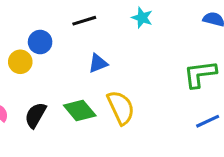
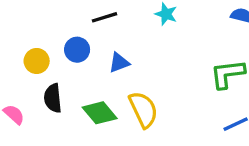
blue circle: (40, 42) -> (77, 50), moved
black semicircle: (35, 115) -> (53, 98), moved, turned -36

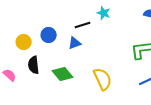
black line: (105, 17) -> (83, 25), moved
yellow semicircle: (143, 110) -> (103, 79), moved

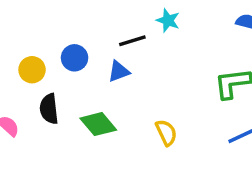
yellow semicircle: (103, 79) -> (166, 133), size x0.7

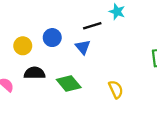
blue triangle: (119, 71) -> (83, 47), turned -49
black semicircle: (49, 109) -> (35, 73), turned 96

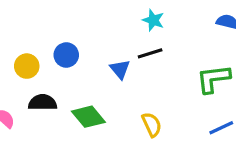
black line: (92, 26) -> (150, 53), moved
blue triangle: (83, 47) -> (120, 69), moved

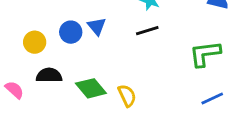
blue triangle: (120, 69) -> (97, 26), moved
yellow semicircle: (152, 125) -> (127, 96), moved

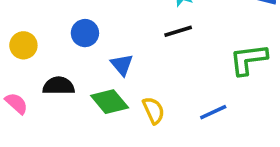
blue triangle: (97, 26) -> (122, 65), moved
yellow circle: (35, 42) -> (23, 45), moved
blue line: (212, 98) -> (213, 112), moved

